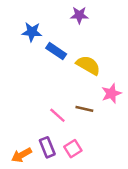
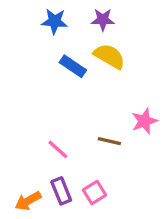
blue star: (32, 32) -> (55, 21), moved
yellow semicircle: (88, 65) -> (109, 56), moved
pink line: (57, 115) -> (58, 149), moved

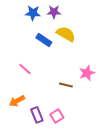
purple star: (103, 20) -> (54, 12), moved
pink line: (58, 149) -> (25, 69), moved
orange arrow: (28, 201) -> (17, 101), moved

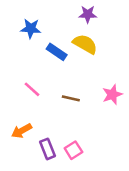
purple star: (54, 12) -> (88, 14), moved
blue star: (33, 13) -> (31, 28), moved
brown line: (66, 85) -> (71, 98), moved

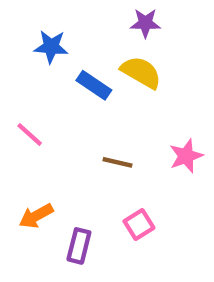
pink line: (32, 89) -> (30, 135), moved
purple rectangle: (48, 149) -> (79, 246), turned 36
pink square: (73, 150) -> (139, 225), moved

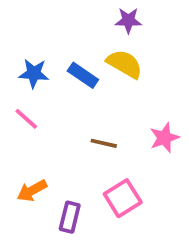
blue star: (51, 47) -> (34, 73), moved
pink square: (139, 225) -> (123, 198), size x1.4

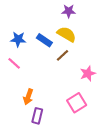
brown line: (104, 143) -> (62, 55), moved, turned -56
orange arrow: (32, 191) -> (28, 97), moved, turned -42
pink square: (123, 198) -> (77, 103), moved

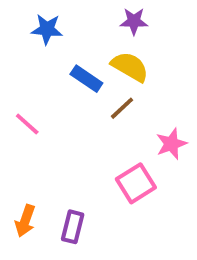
blue star: (18, 39) -> (47, 29), moved
orange arrow: (28, 97) -> (25, 221), moved
pink square: (77, 103) -> (136, 183), moved

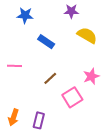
yellow semicircle: (130, 67) -> (87, 35), moved
brown line: (122, 108) -> (50, 78), moved
pink line: (27, 124) -> (15, 66), turned -40

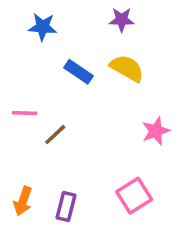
yellow semicircle: (87, 35) -> (127, 68), moved
brown line: (50, 78) -> (55, 135), moved
pink square: (72, 97) -> (134, 196), moved

